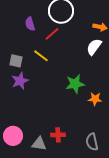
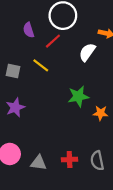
white semicircle: (94, 47) -> (87, 52), moved
purple star: (20, 81) -> (15, 107), moved
red cross: (58, 135) -> (70, 160), moved

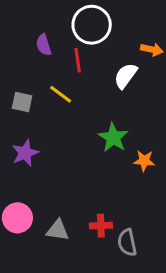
red line: (53, 41) -> (78, 60), turned -56
green star: (78, 96) -> (113, 138), turned -30
gray semicircle: (97, 161) -> (127, 243), moved

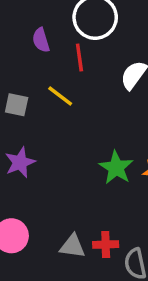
green star: (113, 138) -> (116, 168), moved
gray triangle: (58, 230) -> (72, 246), moved

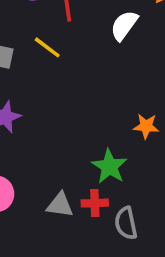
green star: (116, 168) -> (109, 166), moved

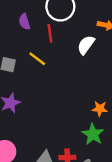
green star: (109, 166) -> (93, 134), moved

